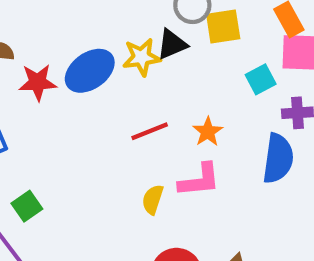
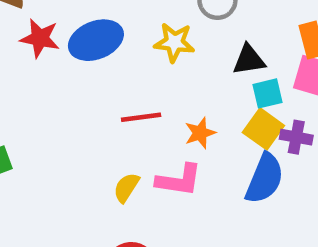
yellow square: (223, 26) -> (263, 129), moved, turned 30
black triangle: (172, 44) -> (249, 60), moved
yellow star: (142, 57) -> (174, 42), moved

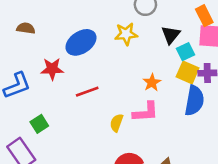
red star: (40, 38) -> (52, 69), moved
black triangle: (249, 60) -> (171, 35), turned -30
red line: (141, 117) -> (87, 92), moved

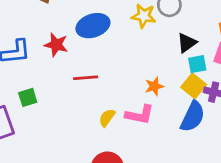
yellow star: (126, 34) -> (144, 16), moved

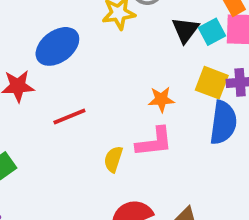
cyan square: (197, 64) -> (212, 32), moved
orange star: (154, 86) -> (161, 99), turned 30

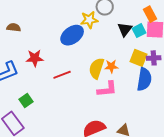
blue ellipse: (57, 46) -> (72, 35), moved
yellow semicircle: (113, 159) -> (96, 68), moved, size x1.5

